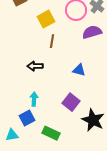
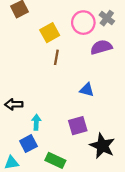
black arrow: (35, 66) -> (14, 104), moved
purple square: (71, 102) -> (78, 126), turned 36

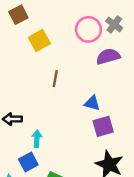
yellow square: (50, 33) -> (39, 40), moved
brown line: (56, 57) -> (55, 79), moved
purple square: (78, 126) -> (103, 126), moved

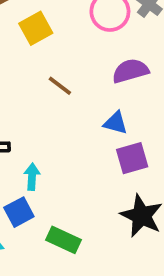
purple semicircle: (108, 56) -> (130, 71), moved
brown line: (55, 79) -> (60, 86), turned -63

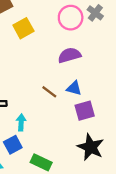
purple semicircle: (130, 71) -> (69, 55), moved
brown line: (60, 86) -> (49, 92), moved

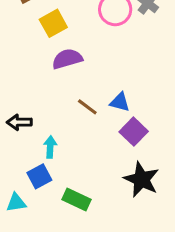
purple semicircle: (69, 55) -> (67, 59), moved
purple square: (85, 111) -> (134, 132), turned -30

